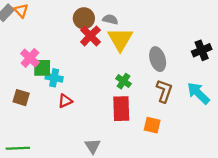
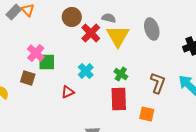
brown circle: (84, 18) -> (72, 17), moved
gray ellipse: (158, 59) -> (152, 29), moved
cyan cross: (54, 78) -> (86, 71), moved, turned 35
brown square: (21, 98) -> (28, 78), moved

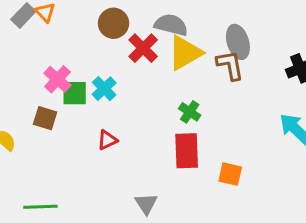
gray semicircle: (109, 18) -> (171, 25), size x1.5
yellow triangle: (118, 36) -> (185, 53), turned 30
cyan cross: (86, 71) -> (104, 89), moved
brown L-shape: (158, 83) -> (230, 65), moved, turned -30

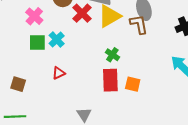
pink cross: (58, 79) -> (34, 16), moved
brown square: (45, 118) -> (18, 84), moved
orange square: (230, 174) -> (133, 84), moved

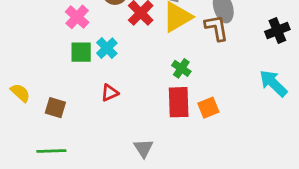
orange square: (133, 84) -> (208, 108), turned -35

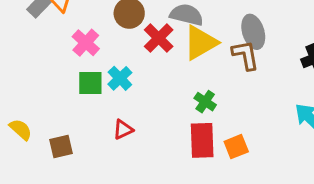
brown square: (55, 108) -> (61, 147), turned -30

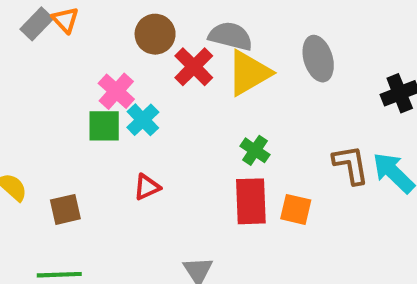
pink cross: (86, 43) -> (116, 91), moved
brown L-shape: (246, 55) -> (351, 165), moved
orange square: (236, 147) -> (296, 209), turned 35

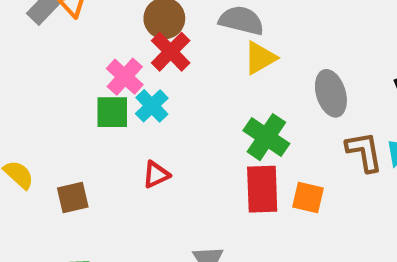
gray ellipse: (318, 59) -> (331, 93), moved
red cross: (194, 67) -> (171, 52), moved
yellow triangle: (249, 73) -> (260, 58), size x0.7
green cross: (255, 150) -> (266, 137), size x1.5

